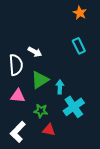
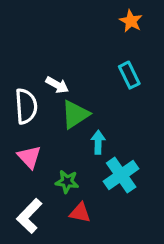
green triangle: (40, 80) -> (75, 114), moved
pink triangle: (18, 96) -> (29, 157), turned 42

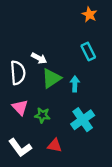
cyan arrow: (98, 142) -> (75, 84), moved
green star: (67, 182) -> (42, 115), moved
white L-shape: (29, 216) -> (20, 148), turned -80

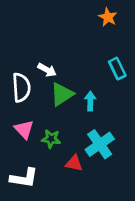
cyan rectangle: (88, 51) -> (117, 69), moved
red triangle: (55, 145) -> (74, 163), moved
white L-shape: (20, 148) -> (24, 178), turned -45

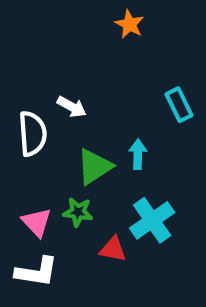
orange star: (108, 17) -> (129, 24), moved
green triangle: (62, 94) -> (94, 167), moved
pink triangle: (24, 129) -> (37, 222), moved

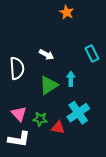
white arrow: (72, 107) -> (46, 55), moved
green star: (78, 212) -> (40, 119), moved

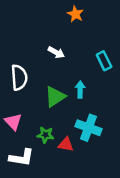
white arrow: (46, 55) -> (56, 52), moved
cyan cross: (78, 113) -> (89, 128), turned -35
pink triangle: (19, 114) -> (13, 122), moved

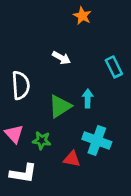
green star: (45, 135) -> (42, 140), moved

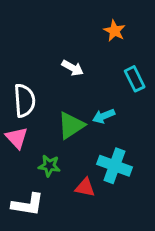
orange star: (82, 16) -> (114, 31), moved
cyan arrow: (88, 98) -> (104, 116), turned -114
pink triangle: (14, 134) -> (17, 138), moved

